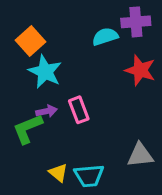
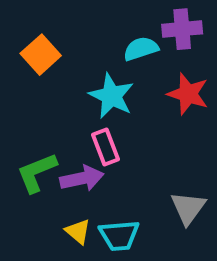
cyan star: (45, 72) -> (111, 96), moved
purple arrow: (47, 111) -> (82, 178), moved, size x1.5
gray triangle: (140, 155) -> (188, 208), turned -48

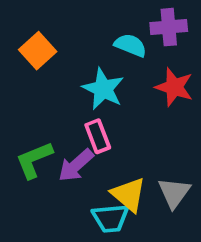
cyan semicircle: (141, 49) -> (130, 45), turned 40
purple arrow: (82, 178) -> (76, 165), turned 150
yellow triangle: (78, 231) -> (129, 195), moved, size x1.5

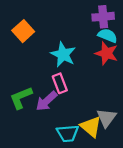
cyan semicircle: (130, 45) -> (108, 36), moved
yellow triangle: (129, 195) -> (91, 127), moved

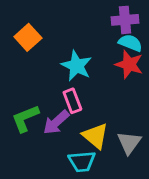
yellow triangle: (91, 127) -> (95, 136), moved

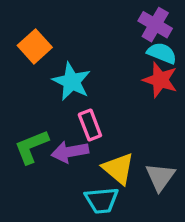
purple cross: (125, 20) -> (155, 25), turned 35
cyan star: (76, 66) -> (72, 82), moved
purple arrow: (56, 122) -> (70, 152), turned 32

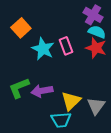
pink rectangle: (90, 125) -> (66, 46), moved
yellow triangle: (118, 169) -> (71, 101), turned 35

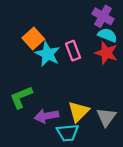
orange square: (21, 28) -> (33, 38), moved
purple arrow: (42, 91) -> (47, 116), moved

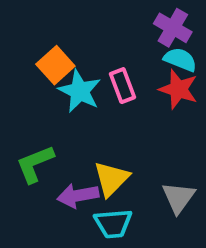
yellow triangle: (79, 112) -> (111, 179), moved

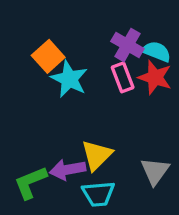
purple cross: (173, 28) -> (127, 45), moved
pink rectangle: (123, 86) -> (123, 77), moved
green L-shape: (35, 164) -> (30, 183), moved

